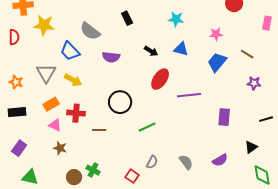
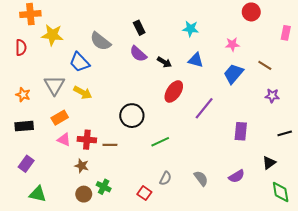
purple semicircle: (111, 57) -> (138, 54), moved, turned 36
purple line: (189, 95) -> (204, 108), turned -45
red cross: (76, 113) -> (87, 140), moved
brown star: (60, 148) -> (82, 166), moved

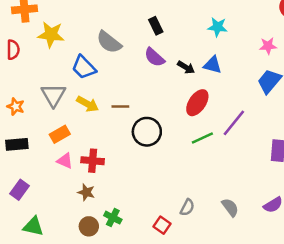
blue triangle: (196, 60) -> (212, 65), moved
green line: (160, 142) -> (202, 138), moved
brown line: (110, 145) -> (120, 106), moved

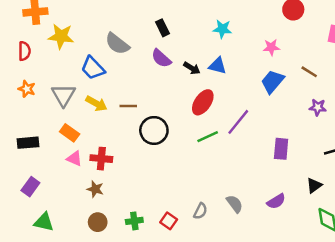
orange star: (16, 106) -> (27, 89), moved
orange rectangle: (60, 134) -> (70, 133), turned 66
gray semicircle: (187, 207) -> (200, 211), moved
green cross: (113, 218) -> (134, 221), moved, turned -35

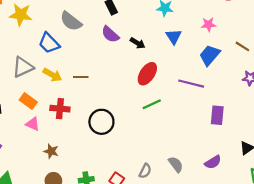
blue triangle: (217, 66) -> (174, 37), moved, turned 42
gray triangle: (63, 95) -> (23, 67), turned 35
purple line: (238, 122) -> (191, 84), moved, turned 65
black circle: (154, 130) -> (101, 122), moved
red cross: (101, 159) -> (60, 109), moved

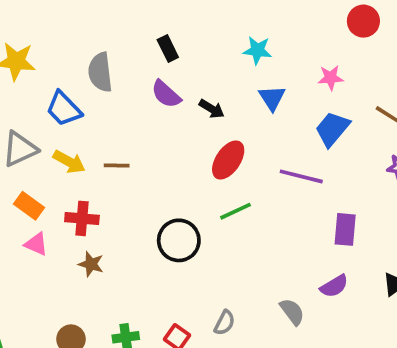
gray semicircle: (71, 21) -> (100, 72), turned 45
black circle: (101, 122) -> (179, 240), moved
brown star: (51, 151) -> (91, 264), moved
purple semicircle: (213, 162) -> (334, 286), moved
gray semicircle: (176, 164) -> (292, 312), moved

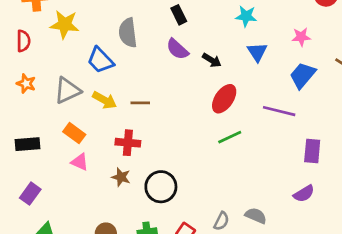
red cross: (82, 218) -> (128, 143), moved
black circle: (179, 240) -> (161, 187), moved
gray semicircle: (292, 312) -> (256, 216), moved, turned -30

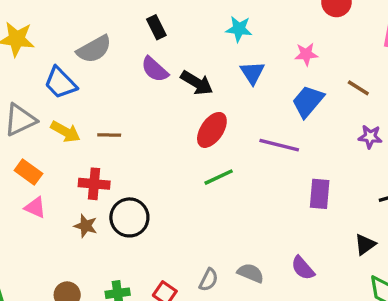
gray semicircle: (128, 33) -> (94, 49), turned -112
black arrow: (212, 60) -> (197, 83), size x1.4
black circle: (161, 187) -> (129, 217), moved
purple semicircle: (304, 194) -> (303, 268), moved, turned 80

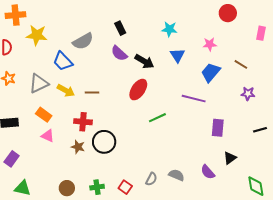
red ellipse: (212, 130) -> (138, 90), moved
black triangle: (365, 244) -> (230, 158), moved

